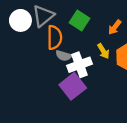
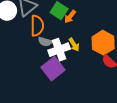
orange arrow: (115, 27) -> (70, 17), moved
yellow arrow: (103, 51) -> (74, 45), moved

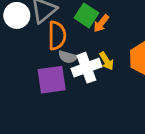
purple square: (53, 69) -> (52, 80), moved, turned 30

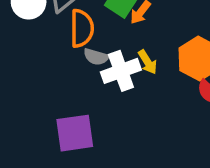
purple square: (52, 80) -> (75, 133), moved

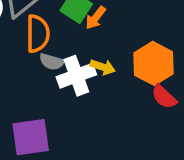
yellow arrow: (148, 62) -> (103, 67), turned -40

